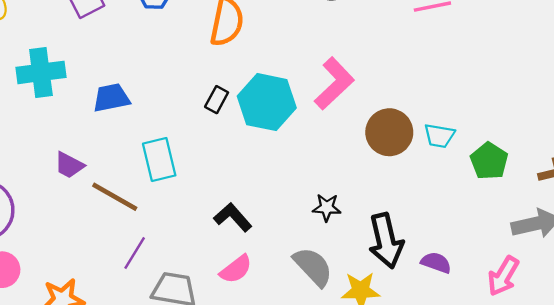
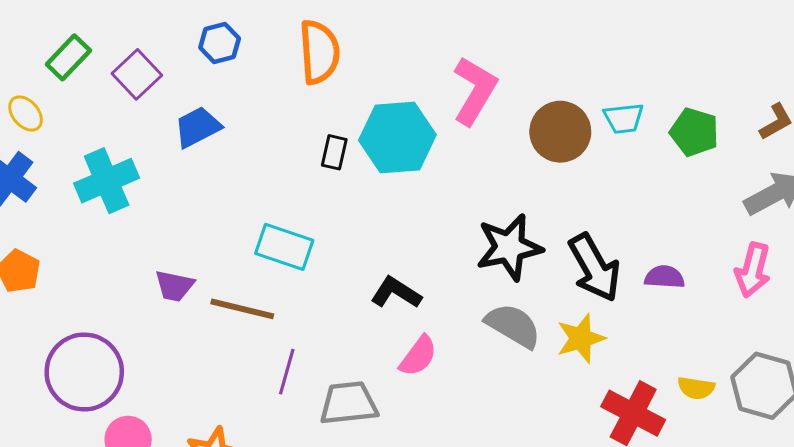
blue trapezoid: (111, 98) -> (198, 127), moved
cyan rectangle: (159, 159) -> (284, 247), turned -42
black star: (327, 208) -> (509, 247), size x1.8

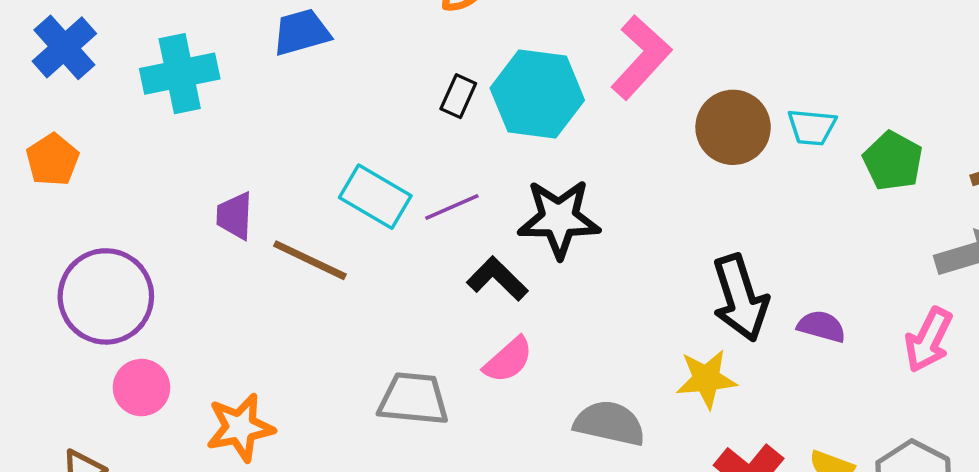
black star: (509, 247) -> (559, 219), moved
purple trapezoid: (174, 286) -> (235, 216), turned 69
gray semicircle: (513, 326) -> (610, 423), moved, turned -30
purple line: (287, 372) -> (452, 207), moved, turned 39

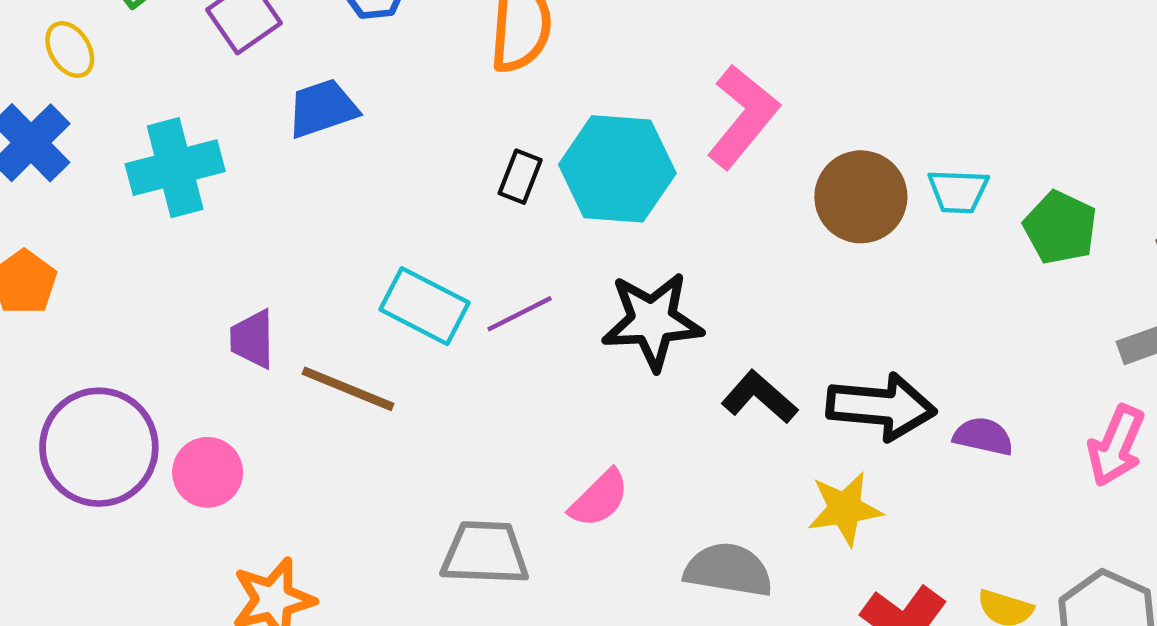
black L-shape: (497, 279) -> (759, 397), moved
black arrow: (740, 298) -> (881, 407), turned -64
pink circle: (141, 388) -> (208, 472), moved

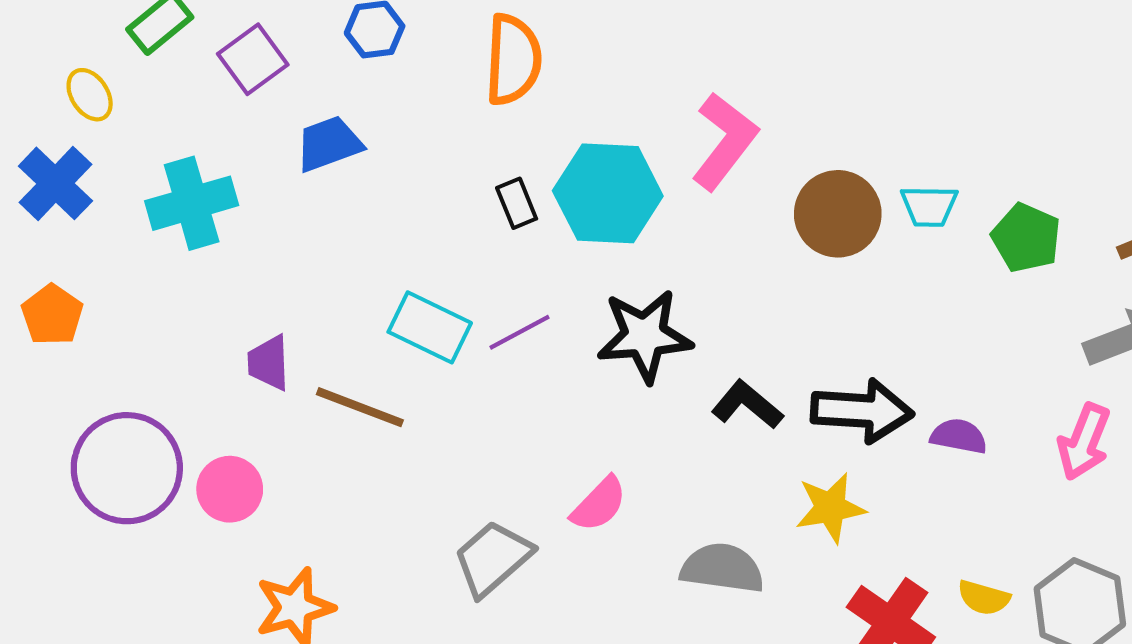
black rectangle: (520, 177) -> (517, 203), turned -42
gray trapezoid: (485, 553) -> (493, 558), turned -42

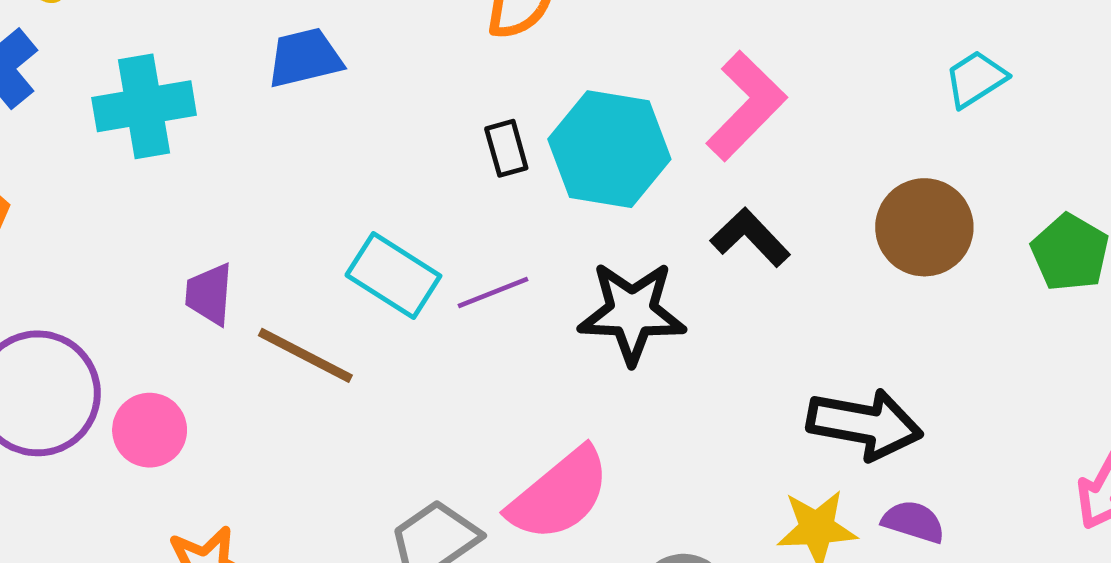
cyan trapezoid: (929, 206) -> (976, 79), moved, turned 140
brown circle: (838, 214) -> (924, 227), moved
black L-shape: (747, 405) -> (750, 237), moved
purple semicircle: (959, 436) -> (913, 522), moved
pink semicircle: (599, 504) -> (559, 494), size x1.6

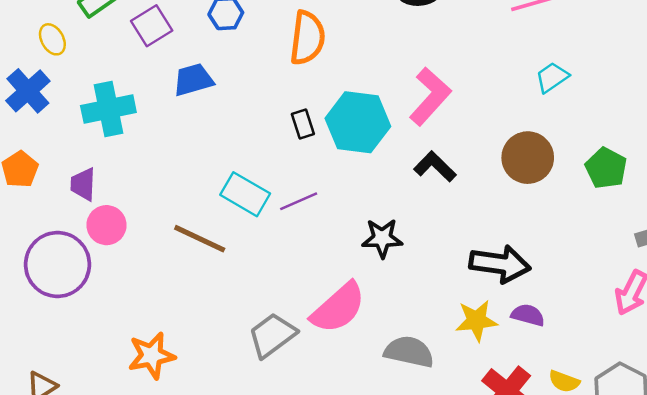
purple trapezoid: (209, 294) -> (83, 184), moved
black star: (632, 313) -> (382, 238), moved, size x0.7
pink circle: (150, 430) -> (106, 225), moved

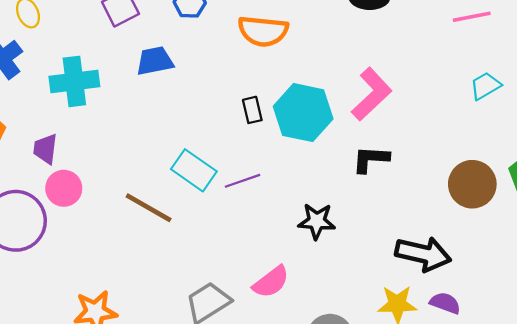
orange semicircle: (307, 38) -> (263, 31), turned 84
brown circle: (528, 158) -> (472, 184), moved
black L-shape: (435, 167) -> (371, 159), turned -45
pink semicircle: (338, 308) -> (271, 282), size x0.7

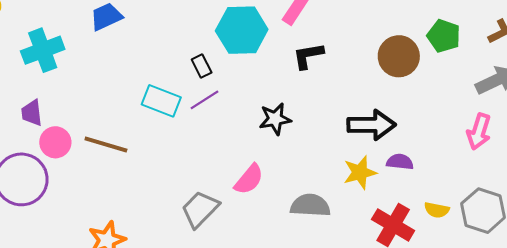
black rectangle: (252, 110) -> (202, 66), moved
brown line: (149, 208) -> (106, 145), moved

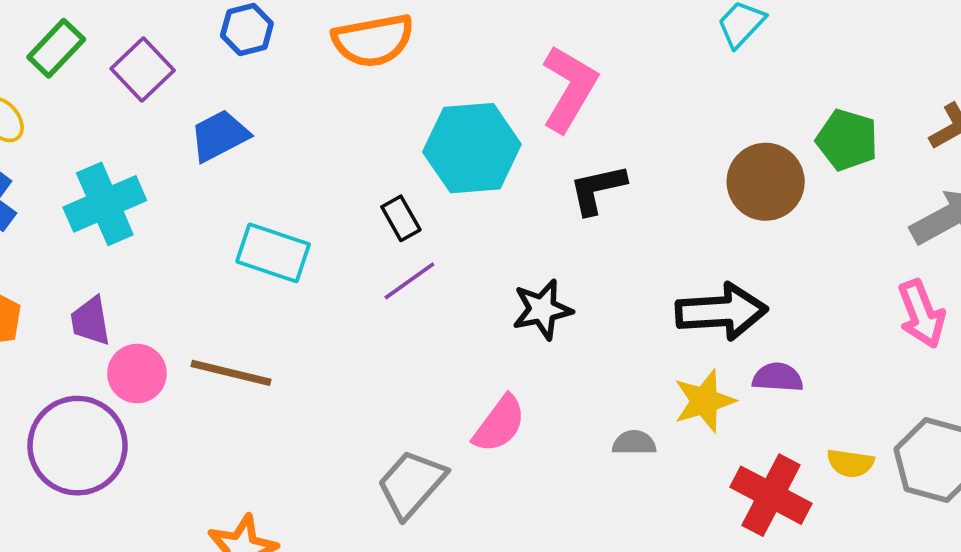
cyan rectangle: (161, 101) -> (273, 253), moved
pink arrow: (479, 132) -> (921, 314), turned -36
gray semicircle: (310, 205) -> (634, 443), moved, size x0.6

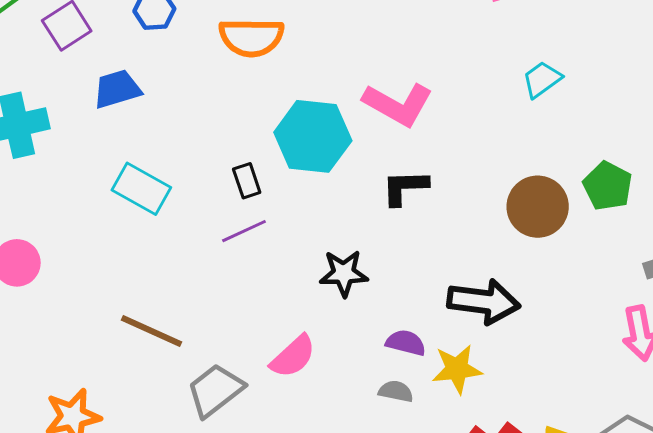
pink L-shape: (569, 88) -> (398, 104), turned 78
brown line: (231, 373) -> (151, 331), moved
purple semicircle: (778, 377) -> (406, 343), moved

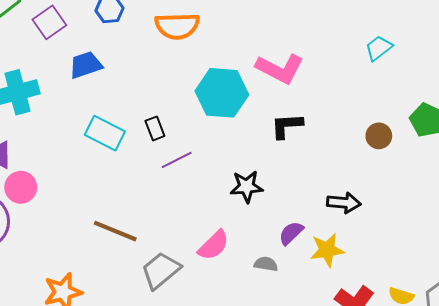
black rectangle: (247, 181) -> (155, 128), moved
brown circle: (538, 207) -> (379, 136), size x0.6
black arrow: (484, 302) -> (344, 203), size x0.7
purple semicircle: (406, 343) -> (291, 233), turned -56
gray semicircle: (396, 391) -> (266, 264), moved

